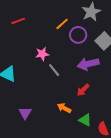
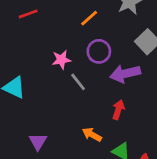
purple circle: (78, 35) -> (99, 51), moved
red arrow: (83, 90) -> (118, 110), turned 152

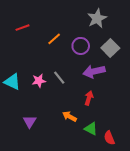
orange line: (89, 18) -> (54, 39), moved
purple circle: (99, 51) -> (81, 46), moved
pink star: (61, 60) -> (39, 81), moved

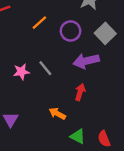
green triangle: (91, 129) -> (78, 136), moved

